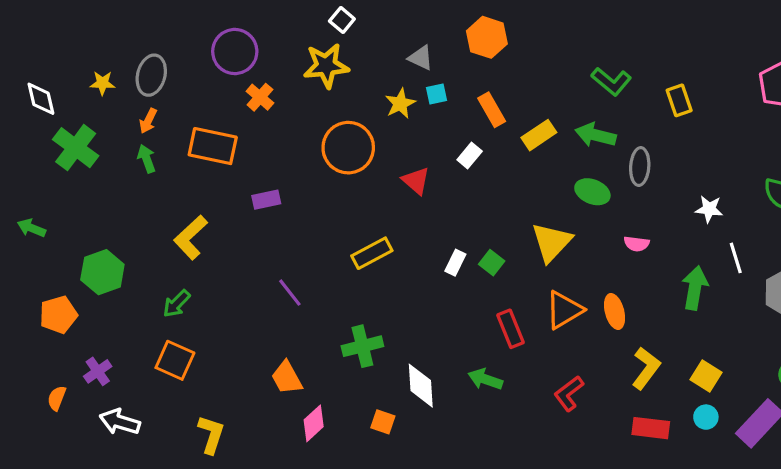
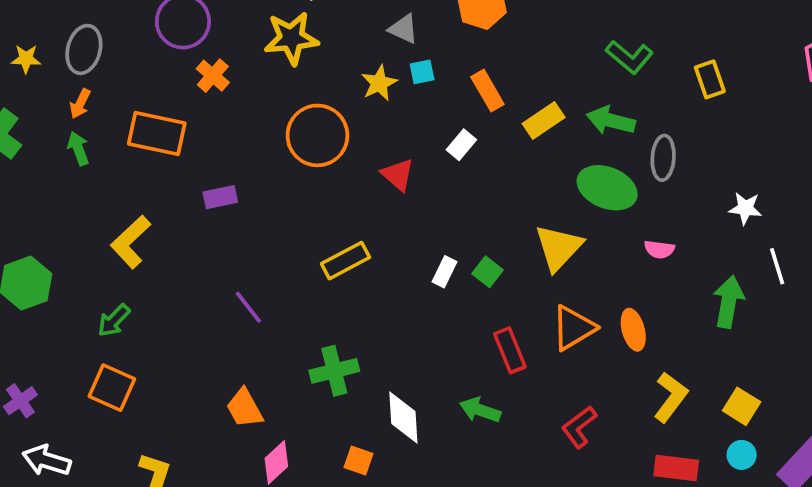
green ellipse: (592, 192) -> (607, 188), size x1.4

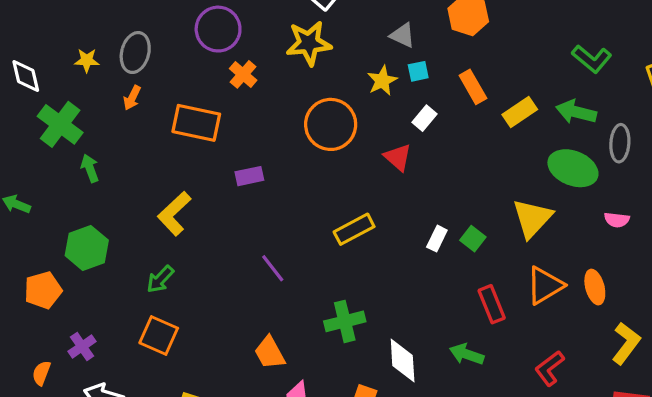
white rectangle: (461, 145) -> (424, 118), moved
green arrow: (78, 148) -> (90, 168), moved

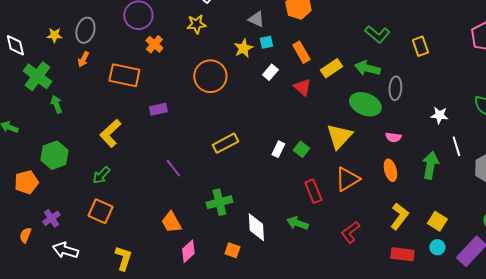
yellow star: (309, 43) -> (196, 24), size x0.7
red triangle: (398, 157) -> (302, 87), moved
orange ellipse: (595, 287) -> (390, 170), moved

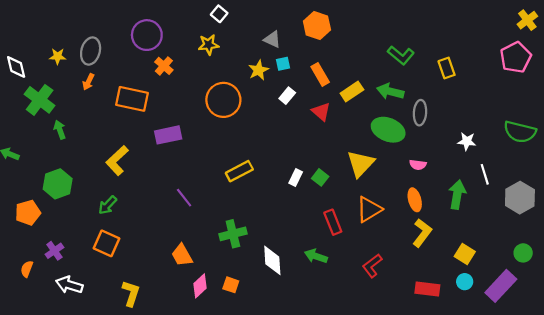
purple rectangle: (158, 109) -> (168, 135), size x1.4
yellow L-shape: (399, 216) -> (422, 233), moved
orange square: (232, 250) -> (231, 285), moved

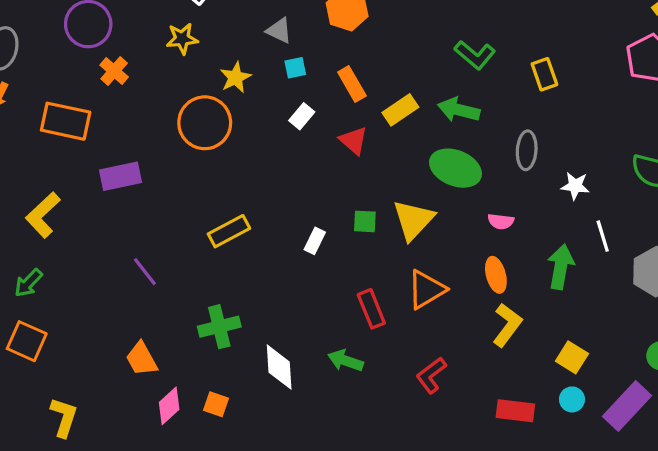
yellow star: (258, 70) -> (235, 77), moved
gray ellipse: (420, 113) -> (527, 150), moved
green square: (320, 177) -> (365, 221), moved, turned -35

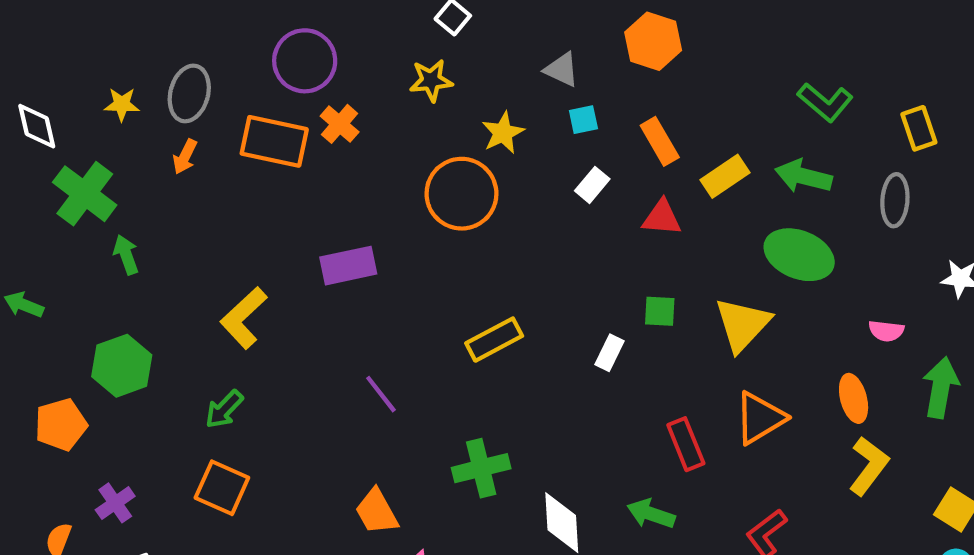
orange rectangle: (66, 121) -> (274, 141), moved
red triangle: (354, 141) -> (662, 218), turned -36
gray ellipse: (527, 150) -> (895, 200), moved
green square: (365, 221) -> (660, 311), moved
pink semicircle: (501, 221) -> (886, 331), moved

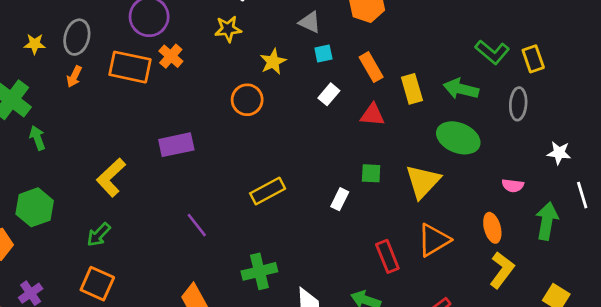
green L-shape: (825, 102) -> (492, 52), moved
yellow rectangle: (725, 176) -> (412, 89), turned -72
orange circle: (461, 194) -> (247, 100), size x0.7

